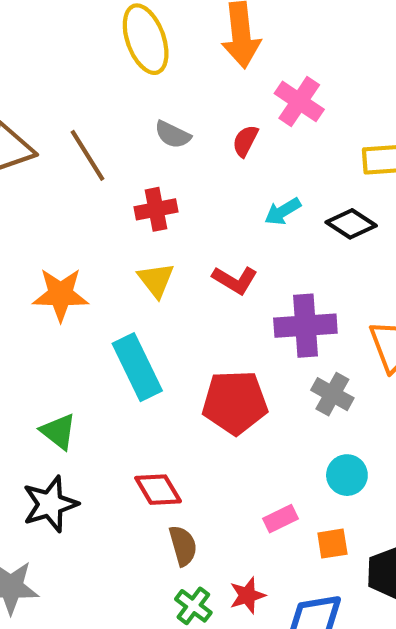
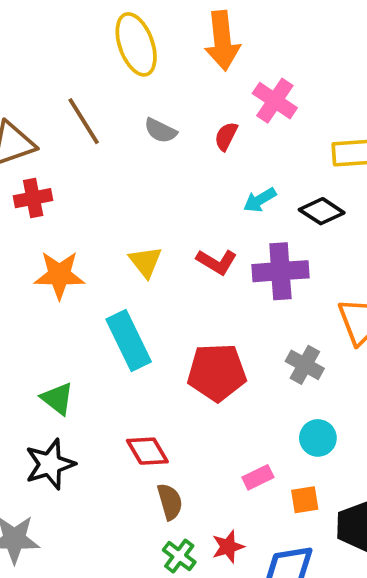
brown line: (87, 155) -> (84, 121), moved
red cross: (156, 209) -> (33, 198), moved
purple cross: (305, 326) -> (280, 271), moved

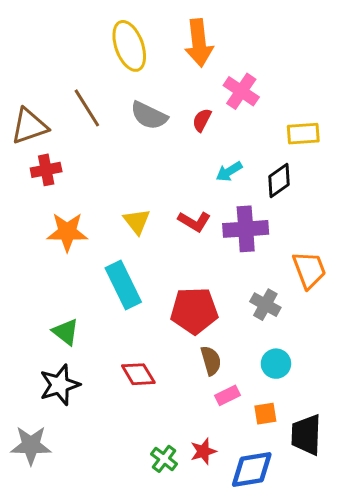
gray semicircle: (160, 131) -> (149, 116), size x1.4
black diamond: (322, 211) -> (279, 181), turned -68
brown semicircle: (170, 502) -> (211, 361), moved

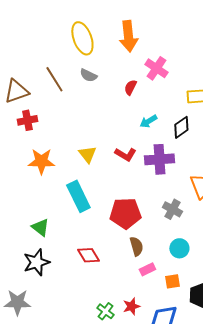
gray semicircle: (149, 116) -> (88, 75), moved, size x0.7

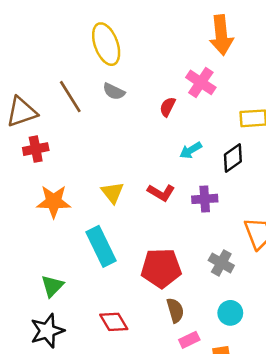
orange arrow: (128, 36) -> (221, 35), moved
purple cross: (159, 159) -> (205, 199), size x0.7
green triangle: (40, 227) -> (52, 286), turned 36

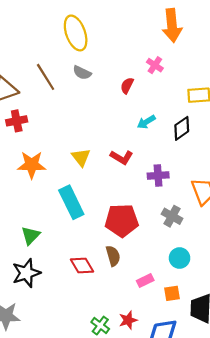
pink cross: (201, 82) -> (155, 65), size x0.7
purple cross: (205, 199) -> (158, 175), moved
brown semicircle: (175, 310) -> (113, 256), moved

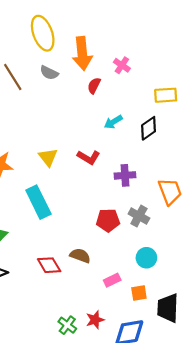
orange arrow: (172, 25) -> (82, 53), moved
red pentagon: (122, 220) -> (108, 220), moved, size x0.7
brown semicircle: (113, 256) -> (80, 256), turned -54

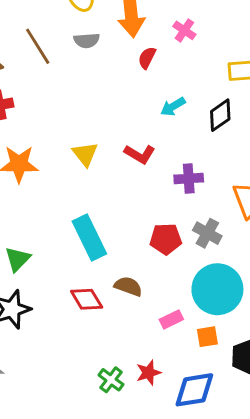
gray semicircle: (49, 73) -> (87, 40), turned -30
cyan rectangle: (38, 202) -> (89, 237), moved
cyan circle: (146, 258) -> (217, 289), size x1.8

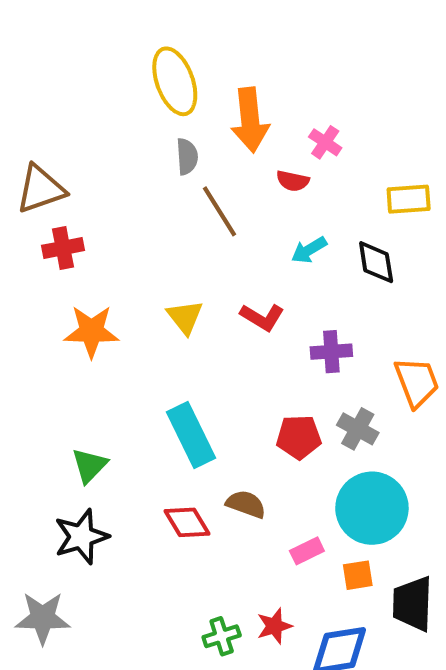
gray semicircle: (87, 40) -> (187, 157), turned -90
brown line: (38, 46) -> (220, 211), moved
red semicircle: (147, 58) -> (293, 181), moved, turned -105
black diamond: (220, 115) -> (376, 262), turned -64
green cross: (111, 380) -> (222, 636), turned 35

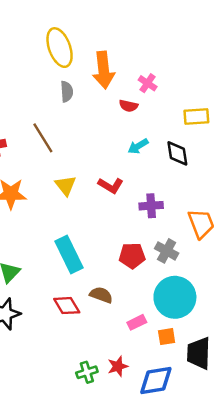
brown line: (220, 211) -> (43, 138), moved

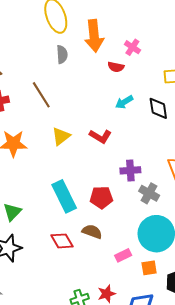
yellow triangle: (65, 185) -> (61, 136), turned 30
purple cross: (151, 206) -> (130, 170), moved
red pentagon: (132, 256) -> (101, 197), moved

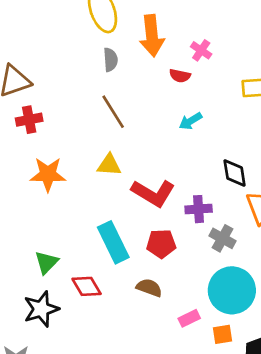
brown line: (41, 95) -> (113, 112), moved
black diamond: (158, 108) -> (235, 173), moved
yellow triangle: (61, 136) -> (109, 165), turned 42
red L-shape: (100, 136) -> (153, 193), moved, size x1.5
red diamond: (62, 241) -> (87, 286), moved

